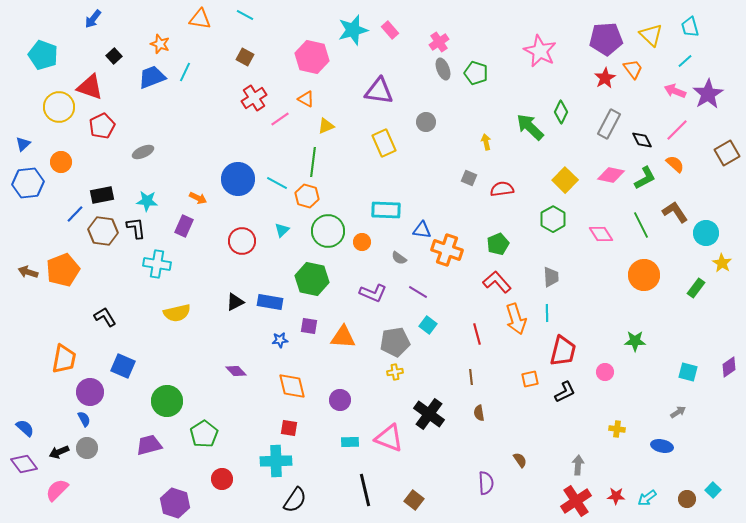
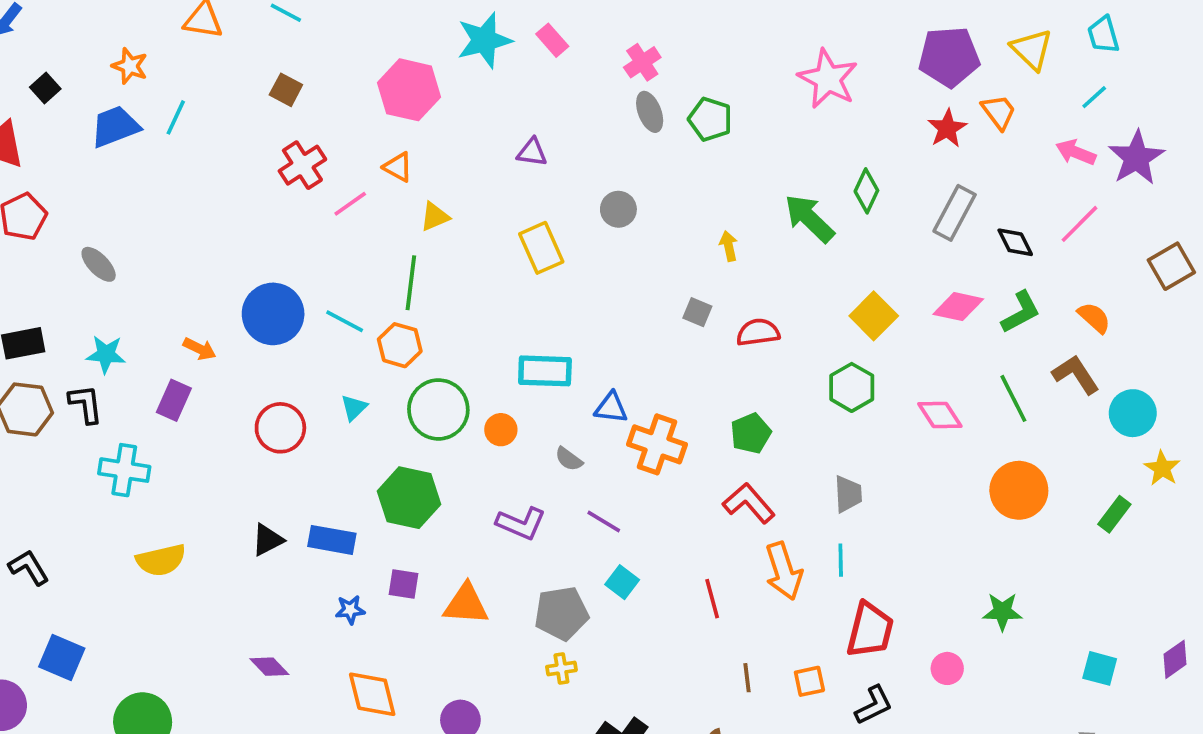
purple triangle: (379, 91) -> (532, 152), size x0.6
gray ellipse: (143, 152) -> (99, 264), turned 70
orange semicircle: (675, 164) -> (1094, 318), moved
brown line: (471, 377) -> (747, 678), moved

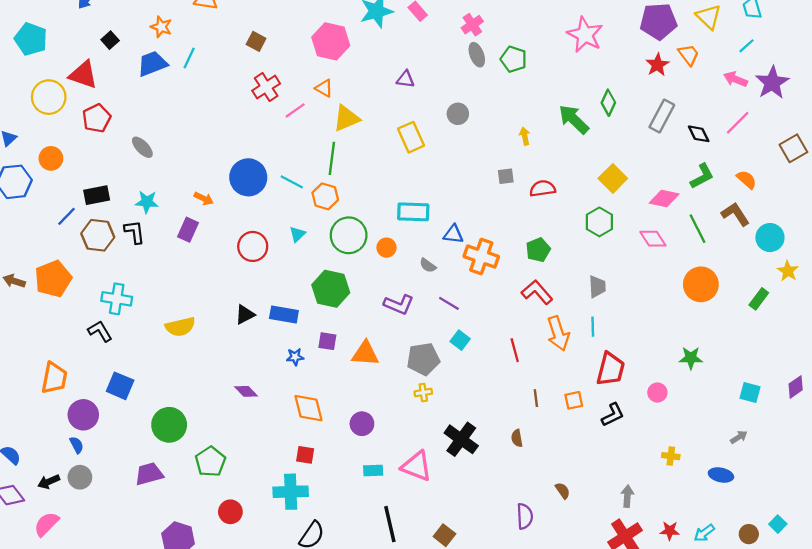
yellow triangle: (435, 217) -> (346, 118), size x1.5
pink diamond: (958, 307) -> (664, 199), moved
gray square: (697, 312) -> (506, 176), turned -30
cyan cross: (124, 470) -> (117, 299), moved

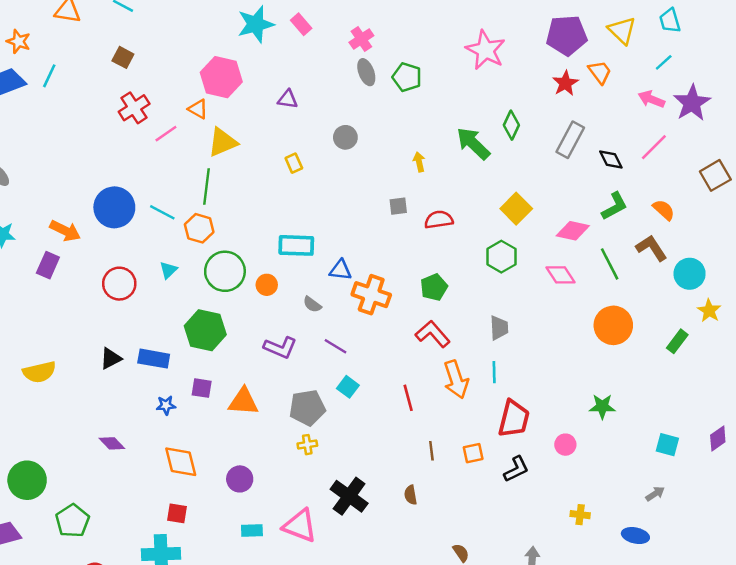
pink hexagon: (331, 41) -> (221, 77), moved
yellow rectangle: (411, 137) -> (294, 163), size x0.6
orange arrow: (204, 199) -> (65, 231), size x1.4

